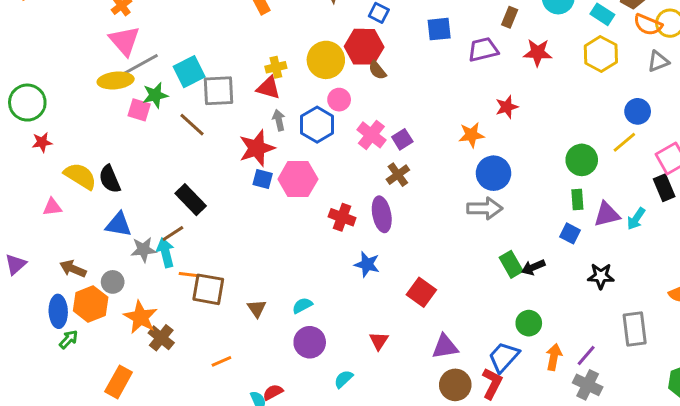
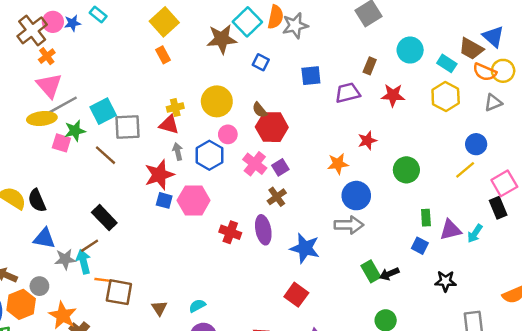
red hexagon: (364, 47) -> (272, 127), moved
green circle: (582, 160) -> (406, 170), moved
blue star: (367, 264) -> (305, 248), moved, size x1.4

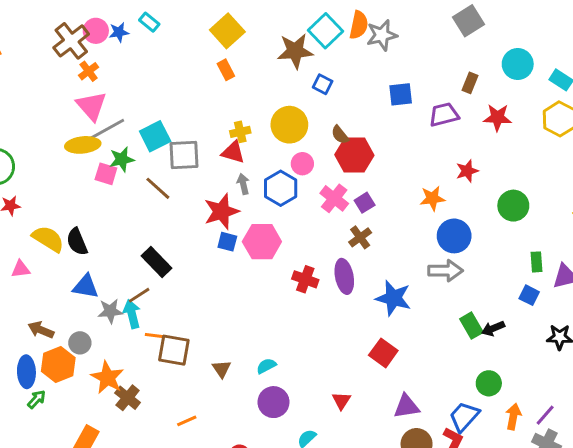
blue square: (261, 62) -> (323, 84), moved

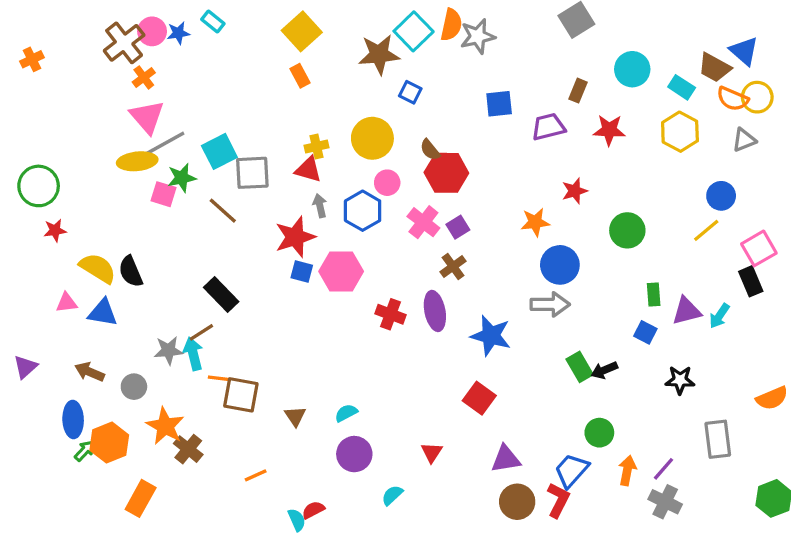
blue triangle: (86, 287) -> (103, 313), moved
orange hexagon: (58, 365) -> (109, 443), moved

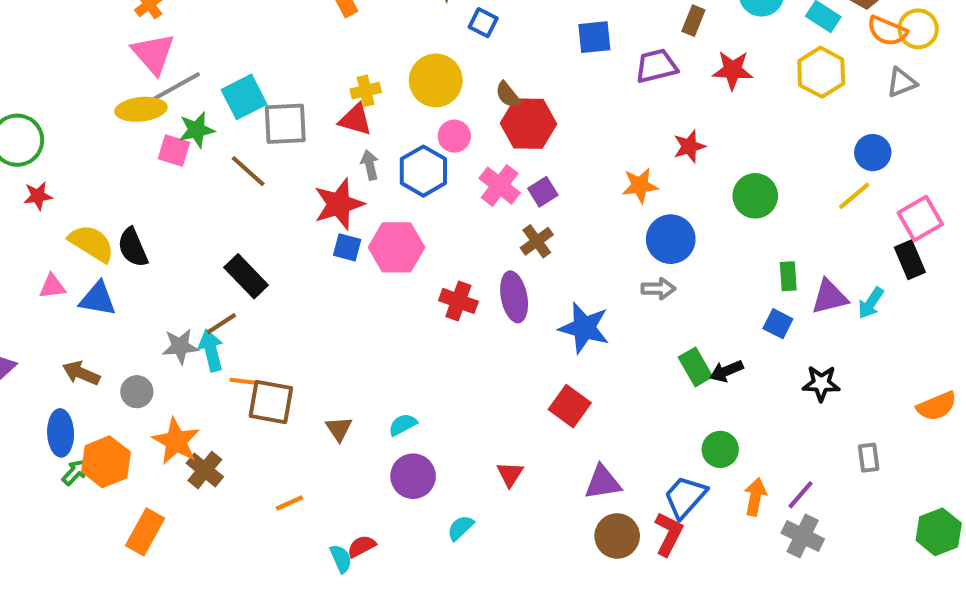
gray arrow: (550, 304) -> (658, 289), size x0.7
gray rectangle: (718, 439) -> (869, 458), size x0.6

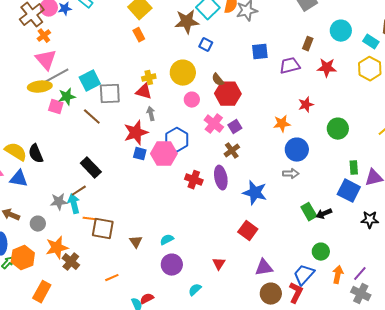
blue hexagon: (423, 171) -> (177, 140), moved
blue square: (778, 324) -> (349, 191), size x1.6
orange star: (176, 441) -> (57, 248), turned 30

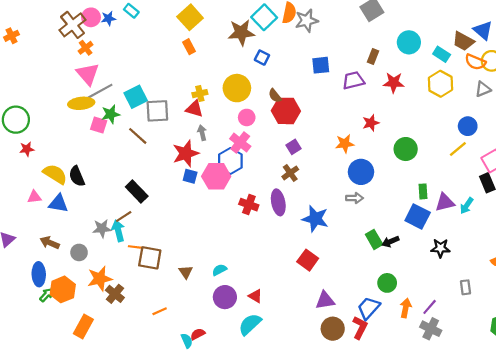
pink cross: (214, 124) -> (240, 143), moved
red triangle: (219, 264) -> (255, 296), moved, turned -32
cyan semicircle: (195, 290) -> (250, 324), size x1.6

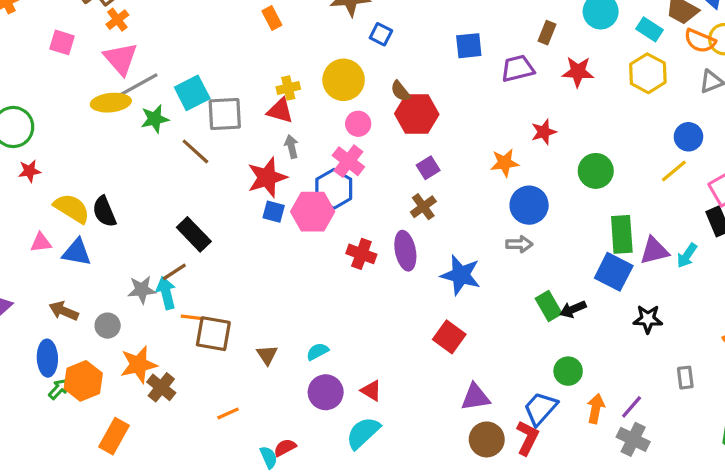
pink square: (99, 125) -> (62, 42), moved
green rectangle: (423, 191) -> (622, 234), size x1.6

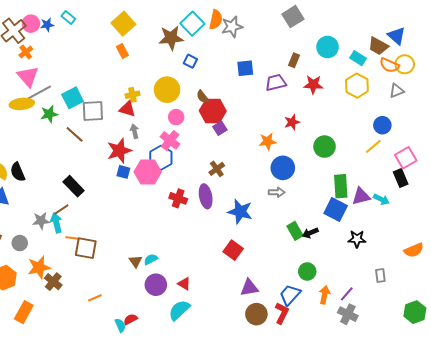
purple square: (428, 168) -> (220, 128), moved
cyan arrow: (687, 256) -> (381, 199), turned -98
brown triangle: (267, 355) -> (136, 261), moved

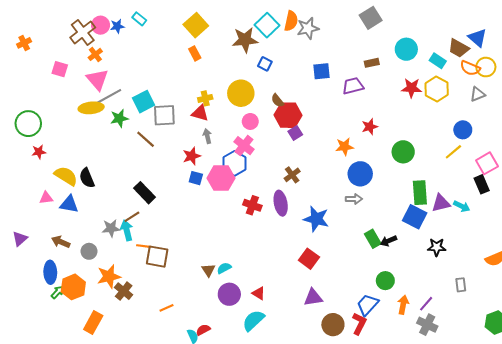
brown rectangle: (294, 60) -> (372, 63), turned 56
red star: (313, 85) -> (412, 88), moved
red star: (119, 151) -> (192, 156), size x0.7
purple triangle: (249, 288) -> (313, 297), moved

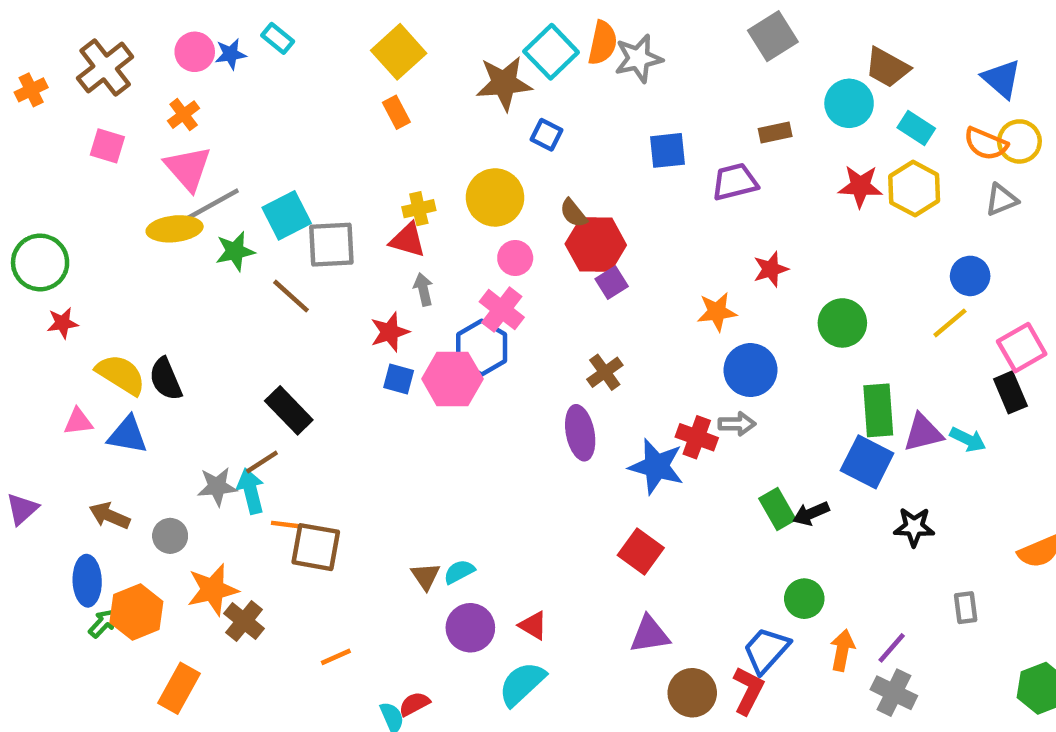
brown cross: (83, 32) -> (105, 67), moved
brown trapezoid: (459, 48) -> (887, 67), moved
red cross: (252, 205) -> (697, 437), moved

